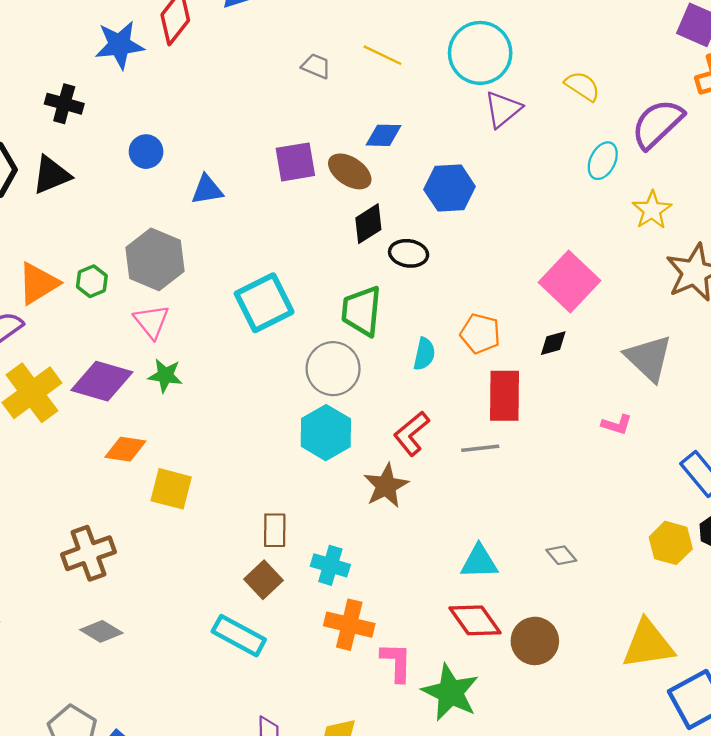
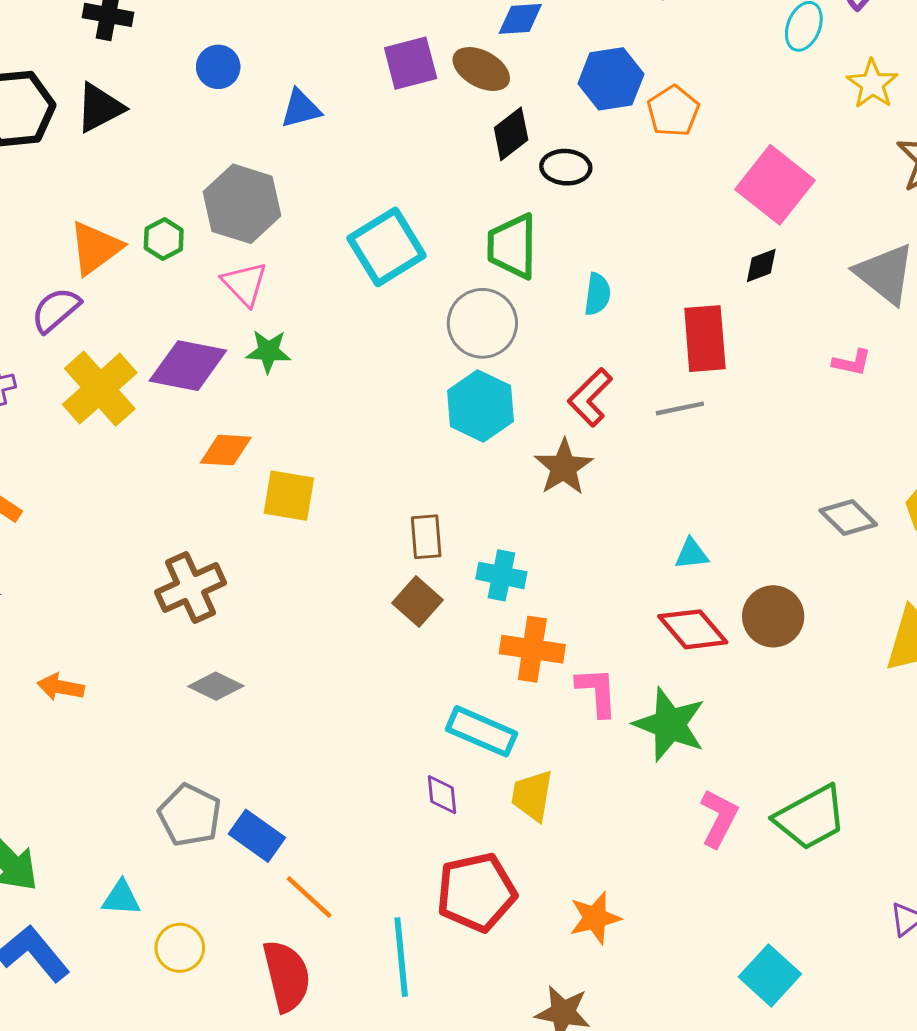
orange pentagon: (480, 334) -> (673, 111), moved, turned 30
gray diamond: (561, 555) -> (848, 518), moved, size x1.4
cyan triangle: (479, 562) -> (692, 554), size x0.7
cyan rectangle: (239, 636) -> (482, 731), moved
brown circle: (535, 641) -> (773, 616), moved

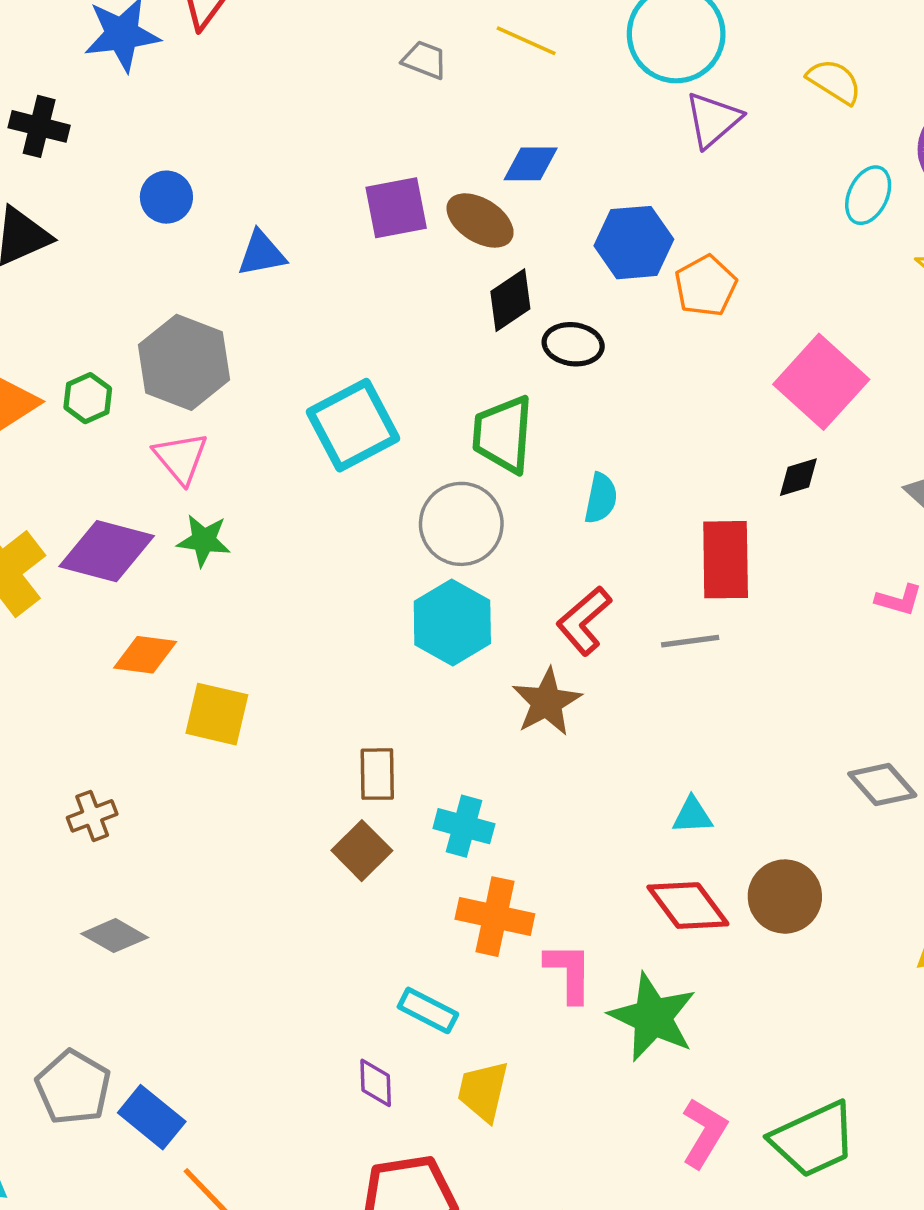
brown cross: (190, 588) -> (92, 816), size x0.6
cyan rectangle: (482, 731) -> (428, 1010), size x0.7

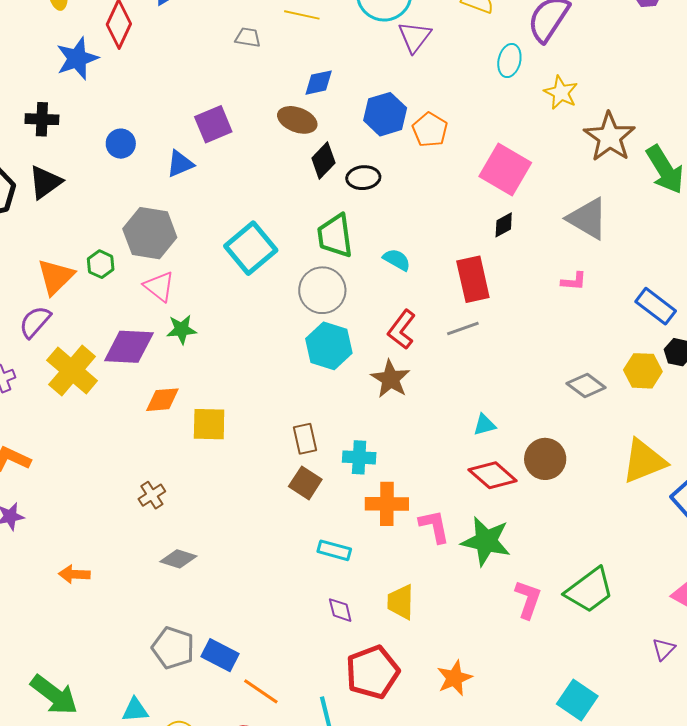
purple square: (396, 208) -> (213, 124), moved
cyan semicircle: (601, 498) -> (397, 260), turned -60
cyan rectangle: (428, 1010) -> (334, 550), moved

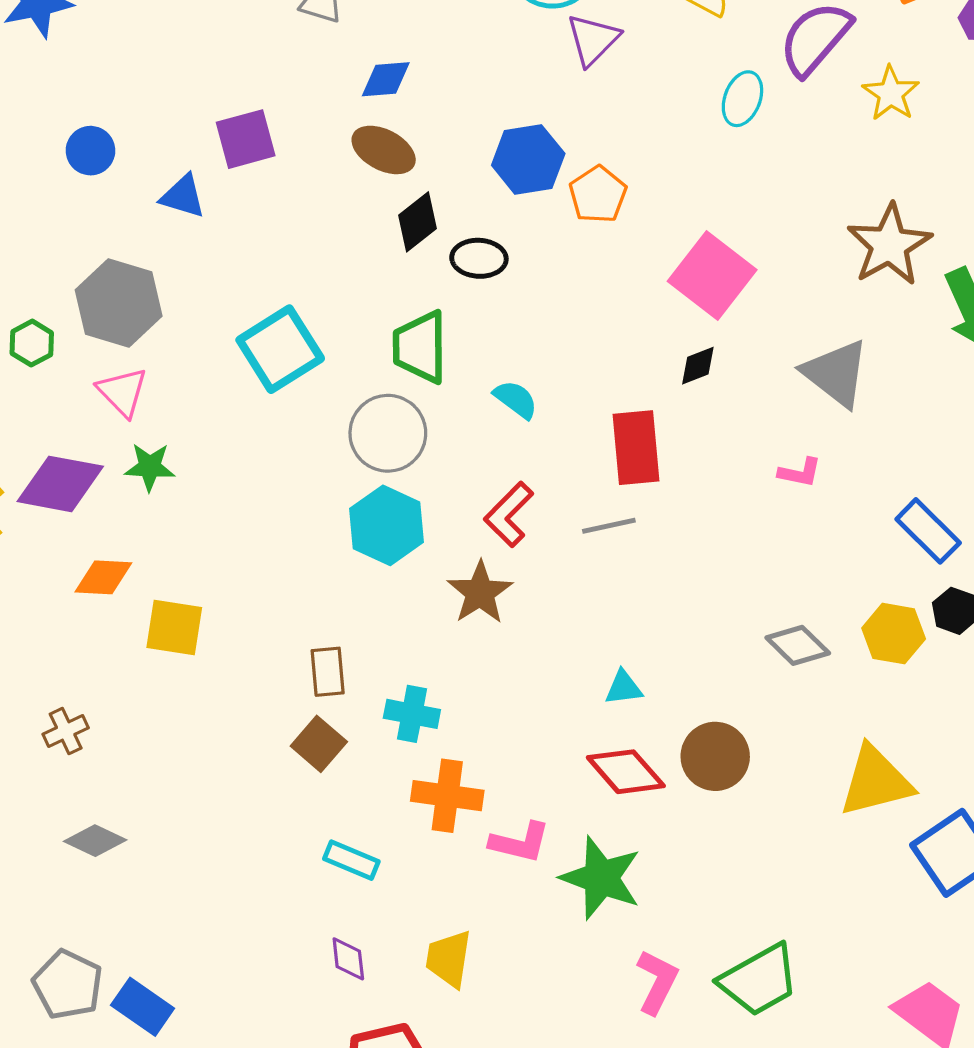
blue diamond: (319, 83) -> (386, 79), moved
yellow star: (561, 93) -> (891, 93), moved
blue triangle: (180, 164) -> (183, 196), turned 32
pink L-shape: (434, 526) -> (520, 842), turned 108

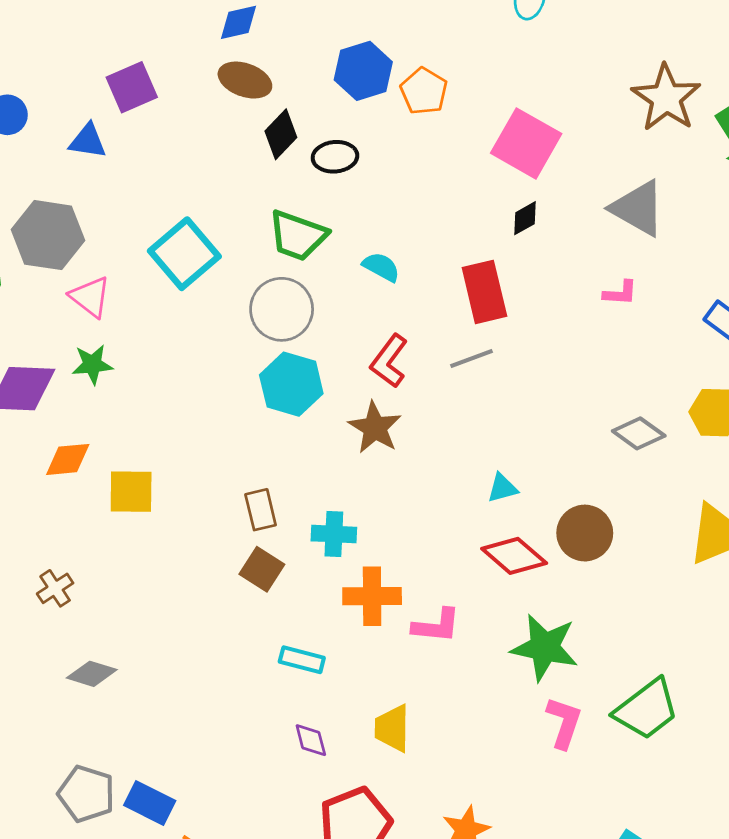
green trapezoid: (420, 347) -> (298, 236), turned -62
pink triangle: (122, 392) -> (90, 297), moved
green star: (601, 878) -> (545, 647), moved

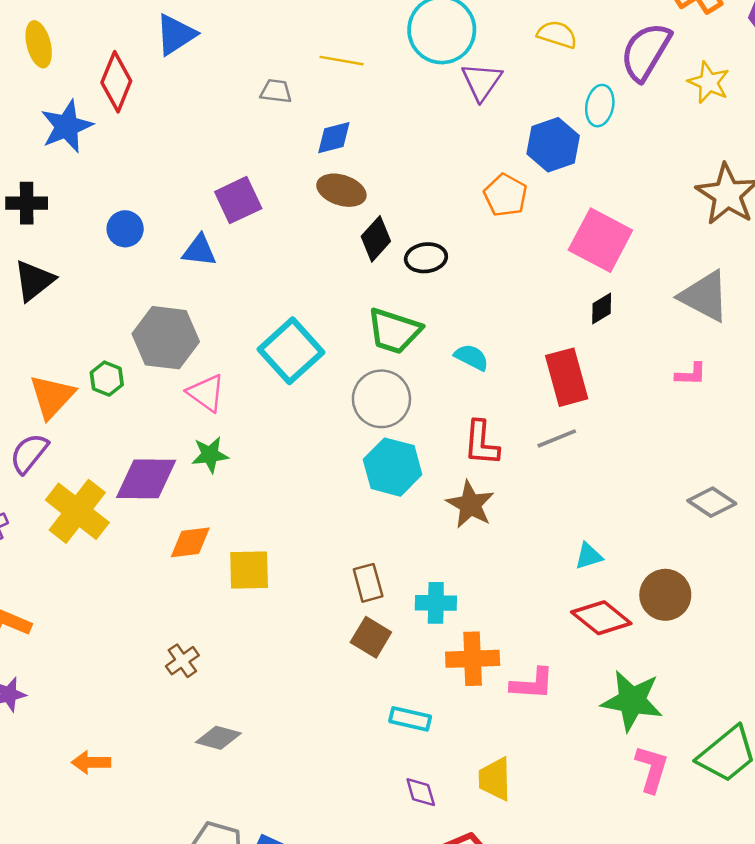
blue hexagon: (363, 71) -> (553, 145), moved
red L-shape: (389, 361) -> (481, 443), turned -30

